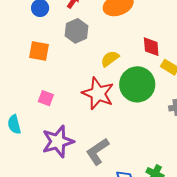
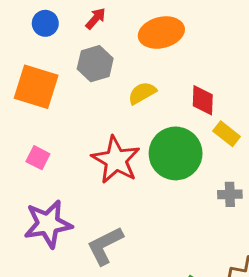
orange square: (39, 51) -> (36, 87), size x1.4
yellow semicircle: (110, 59) -> (142, 93), moved

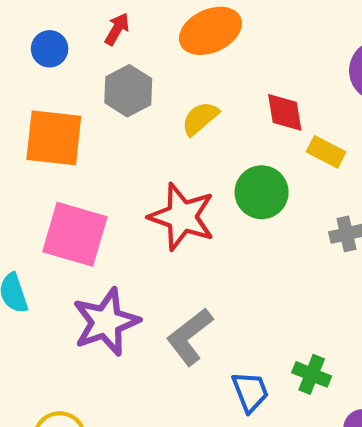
green circle: (176, 153) -> (262, 192), size x0.7
pink square: (38, 158) -> (75, 234), size x2.0

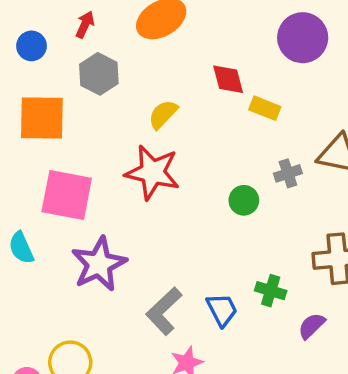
yellow semicircle: (200, 118) -> (163, 114), moved
green circle: (262, 192) -> (244, 200), moved, size x0.7
gray L-shape: (190, 337) -> (164, 311), moved

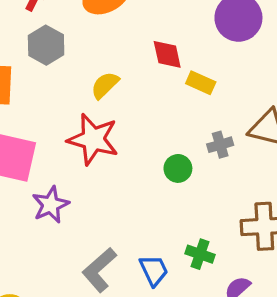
purple star: (99, 264) -> (51, 205), moved, size x0.7

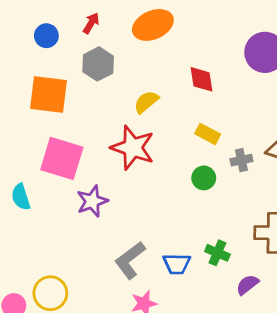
yellow rectangle: (201, 83) -> (208, 134), moved
blue trapezoid: (154, 270) -> (177, 264), turned 112

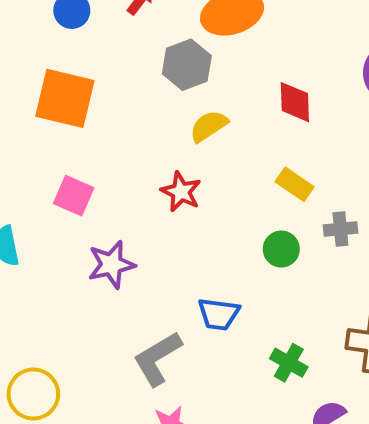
gray hexagon: (98, 64) -> (187, 65), moved
red star: (133, 148) -> (181, 192), size x0.6
pink square: (62, 158) -> (74, 196), size x0.6
blue trapezoid: (177, 264) -> (219, 314), moved

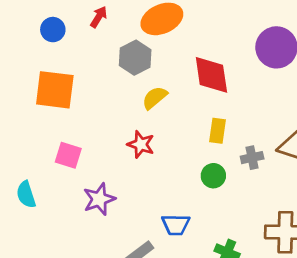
red diamond: (295, 102) -> (211, 75), size x1.4
yellow rectangle: (295, 184) -> (217, 131), turned 70

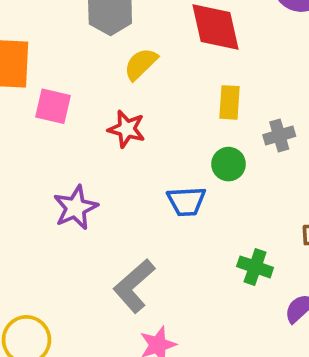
pink square: (68, 155) -> (53, 106), moved
blue trapezoid: (176, 225) -> (186, 201), moved

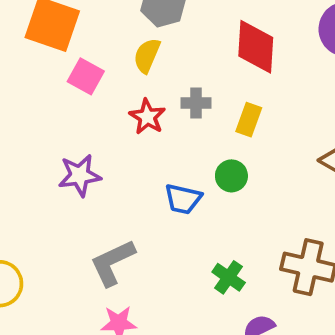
yellow semicircle: (141, 64) -> (147, 56), moved, turned -39
gray cross: (279, 135) -> (196, 103), moved

